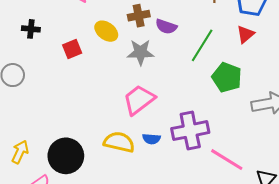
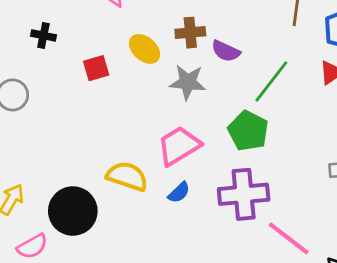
green pentagon: (227, 77) -> (248, 131), moved
blue semicircle: (151, 139) -> (179, 193), moved, turned -54
yellow semicircle: (119, 142) -> (127, 176), moved

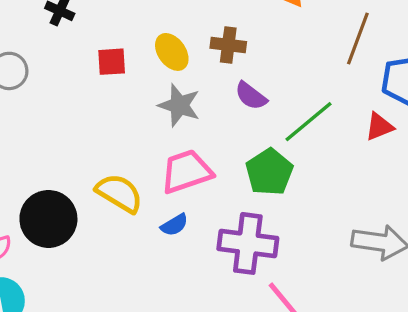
purple semicircle: (226, 51) -> (251, 96), moved
gray star: (188, 82) -> (179, 105), moved

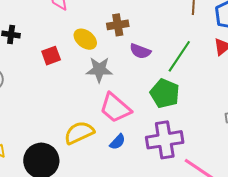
pink trapezoid: (186, 172) -> (115, 108), turned -104
yellow semicircle: (119, 193) -> (79, 133), turned -40

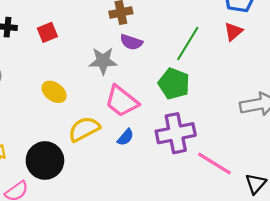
yellow ellipse: (85, 39) -> (54, 92), moved
purple semicircle: (140, 51) -> (131, 42), moved
red square: (51, 56) -> (47, 32), moved

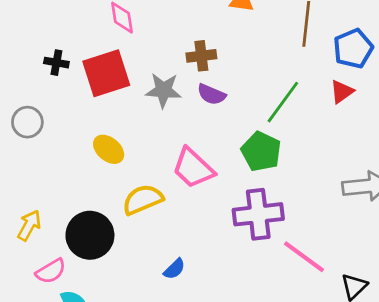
red square: (47, 32) -> (106, 73), size x1.8
gray star: (103, 61) -> (163, 90), moved
blue semicircle: (126, 137) -> (174, 269), moved

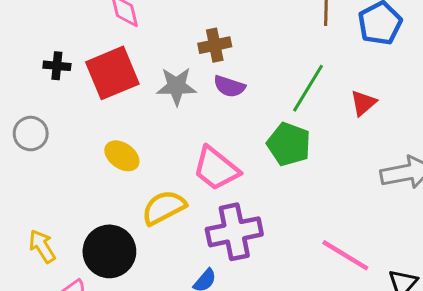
red triangle: (342, 92) -> (363, 103), moved
purple cross: (258, 214) -> (234, 232), moved
yellow arrow: (29, 225) -> (42, 246), turned -56

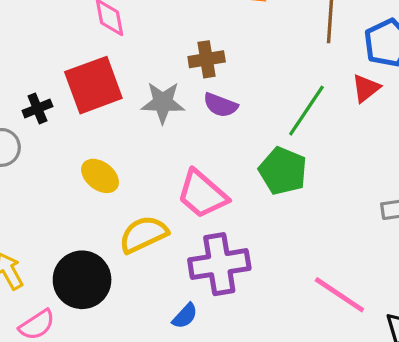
black cross: (57, 66) -> (37, 108), moved, turned -30
red triangle: (363, 103) -> (366, 88), moved

